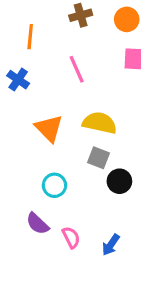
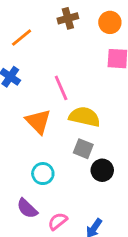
orange line: (30, 37) -> (22, 38), turned 45
pink line: (77, 69) -> (61, 88), moved
pink semicircle: (71, 237) -> (58, 221), turned -102

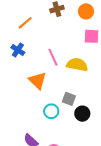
yellow semicircle: (84, 117) -> (77, 65), moved
cyan circle: (43, 174) -> (51, 111), moved

